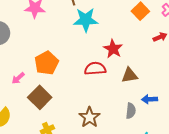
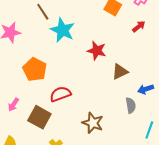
cyan star: (86, 20) -> (63, 30), turned -30
orange pentagon: (46, 63) -> (35, 69), moved
red semicircle: (95, 69) -> (60, 94), moved

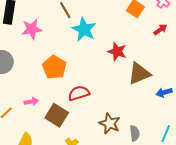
brown triangle: (120, 72) -> (139, 74), size x1.4
pink arrow: (13, 105) -> (31, 101), turned -136
gray semicircle: (131, 105) -> (135, 133), moved

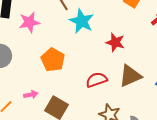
brown triangle: (139, 74) -> (130, 76), moved
red semicircle: (79, 93) -> (97, 80), moved

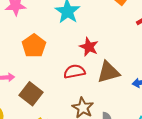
red star: (115, 42) -> (89, 47), moved

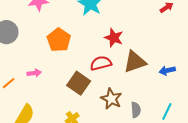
brown square: (31, 94) -> (79, 83), moved

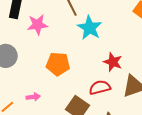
orange pentagon: (59, 40) -> (58, 64), turned -30

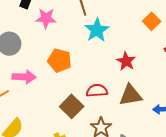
red star: (113, 62) -> (126, 61), moved
pink arrow: (33, 97) -> (24, 77), moved, size x1.6

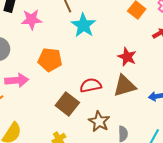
red star: (126, 61) -> (127, 57), moved

